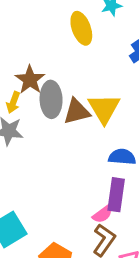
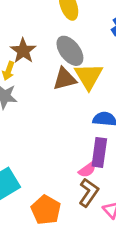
gray ellipse: (51, 99) -> (70, 51), moved, turned -36

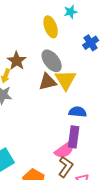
pink semicircle: (87, 170) -> (65, 150), size x1.5

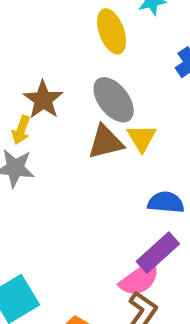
yellow triangle: (66, 80) -> (142, 138), size x0.7
purple rectangle: (74, 137) -> (158, 253), turned 40

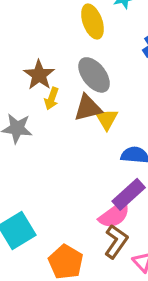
yellow arrow: (21, 130) -> (52, 99), moved
yellow triangle: (142, 138) -> (107, 119), moved

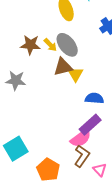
brown star: (39, 75) -> (30, 45), turned -30
yellow arrow: (52, 99) -> (50, 45), moved, turned -64

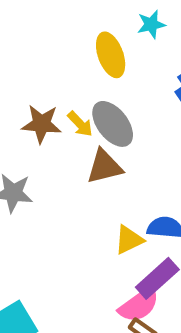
yellow triangle: (76, 74) -> (129, 240), moved, turned 35

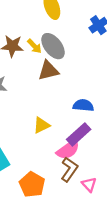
yellow triangle: (129, 240) -> (41, 125), moved

